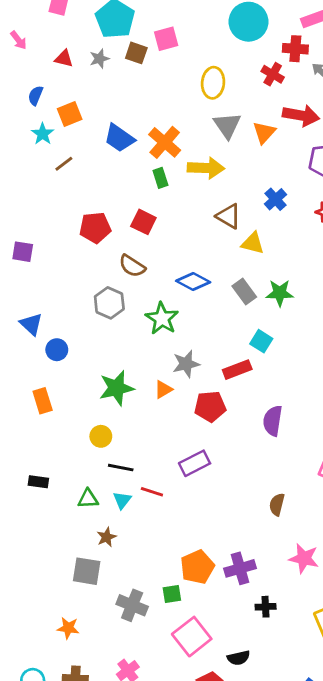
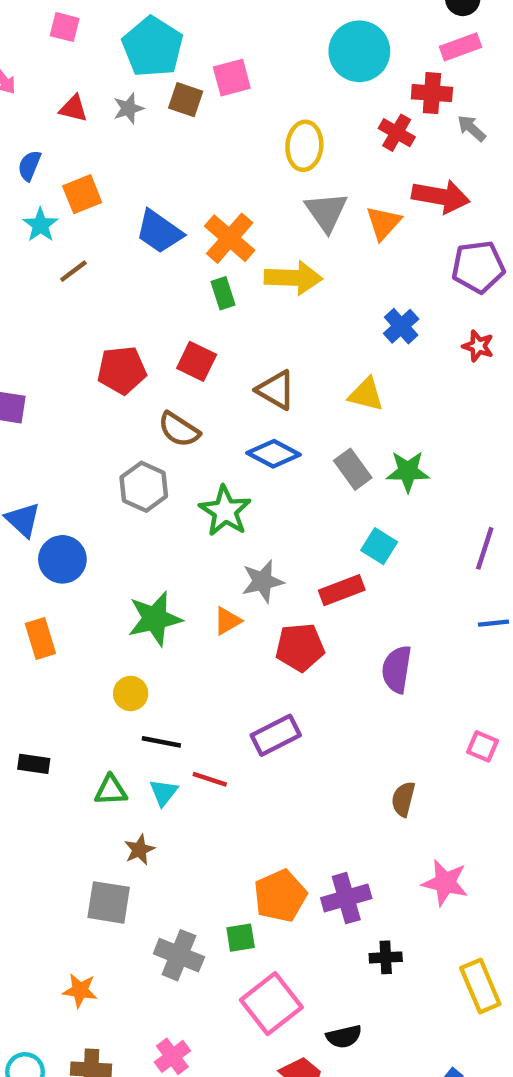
brown triangle: (229, 216) -> (276, 390), moved
blue circle: (57, 350) -> (62, 559), size x1.4

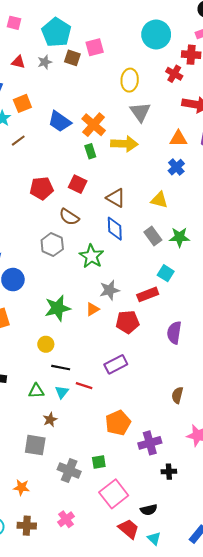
orange triangle: (384, 223) -> (178, 138), moved, turned 48
blue diamond: (274, 454) -> (115, 229), turned 60
orange pentagon: (280, 896) -> (118, 423), moved

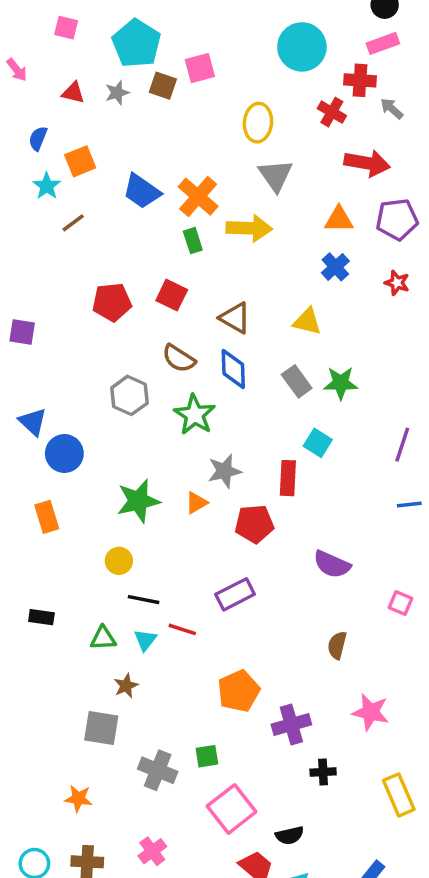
brown semicircle: (69, 217) -> (179, 358), moved
red rectangle: (148, 294) -> (288, 478), turned -66
purple semicircle: (174, 333) -> (332, 564), moved, turned -75

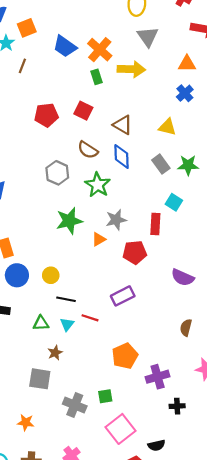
brown line: (73, 223) -> (22, 66), turned -32
blue circle: (64, 453) -> (17, 275), moved
green star: (138, 501) -> (69, 221), moved

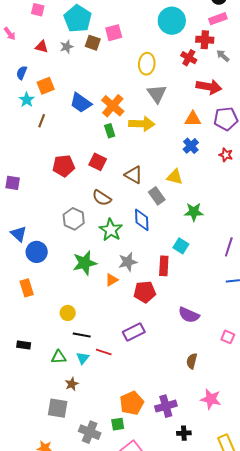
blue diamond: (122, 156) -> (142, 220), moved
gray rectangle: (161, 164) -> (157, 196), moved
blue circle: (17, 275) -> (37, 252), moved
orange pentagon: (125, 356) -> (132, 403), moved

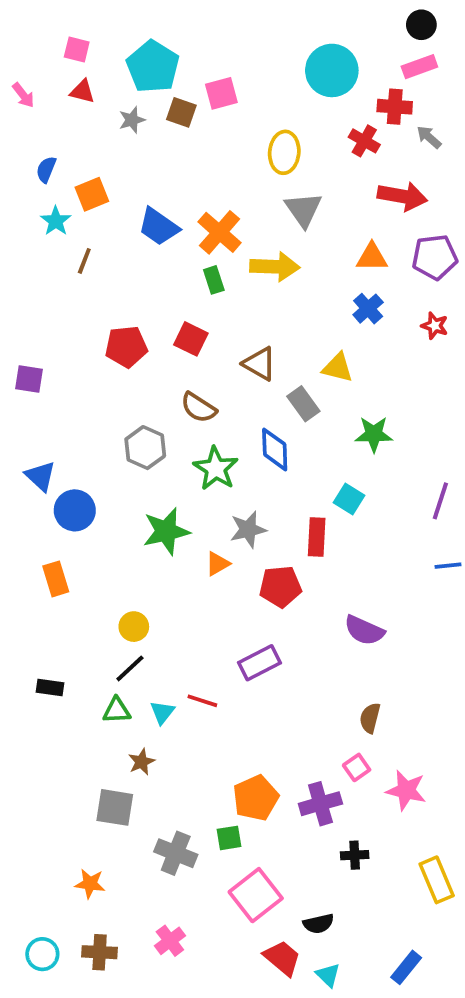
red triangle: (42, 47) -> (82, 91), moved
black line: (82, 335) -> (130, 668), moved, turned -54
pink square: (228, 337) -> (357, 767), moved, turned 32

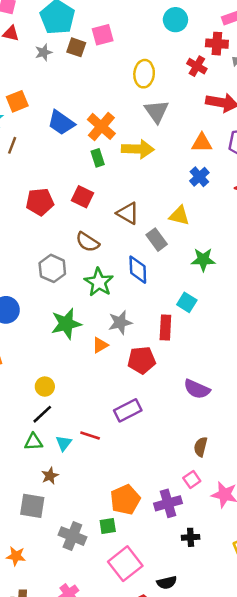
cyan circle: (332, 70) -> (175, 20), size x0.7

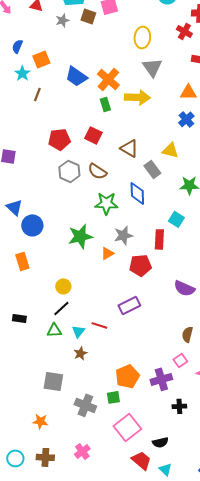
gray hexagon: (52, 268) -> (69, 171), moved
green star: (99, 282) -> (106, 203), turned -30
brown star: (50, 476) -> (80, 353), moved

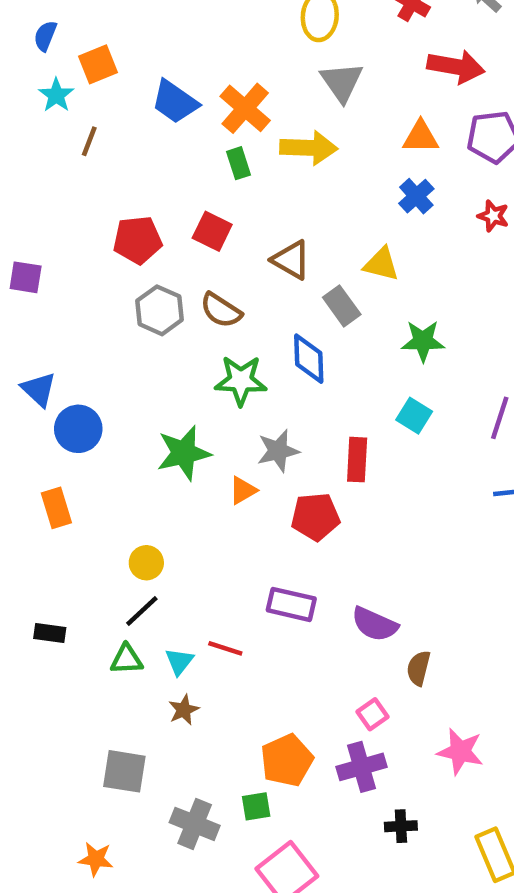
cyan square: (176, 219) -> (414, 416), moved
purple semicircle: (184, 288) -> (375, 624), moved
purple rectangle: (129, 305) -> (291, 604), turned 40
pink square: (180, 360) -> (372, 714), moved

